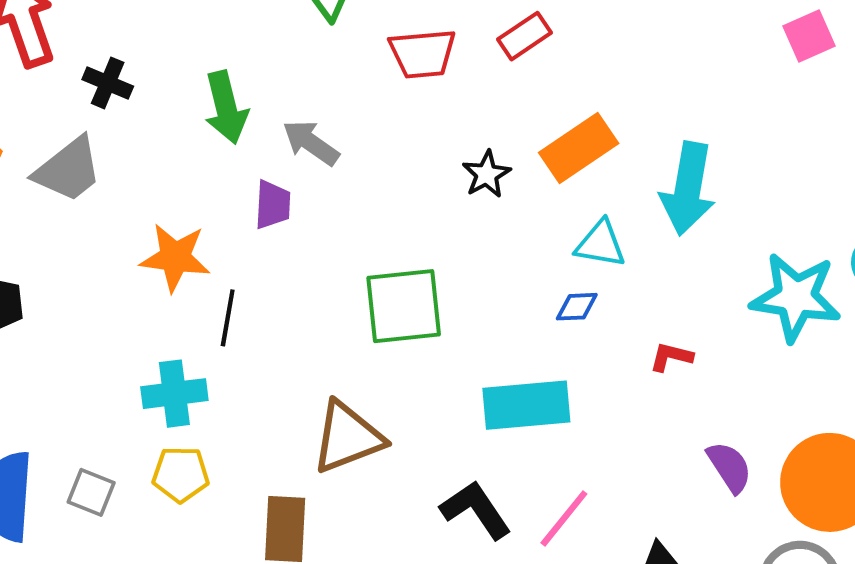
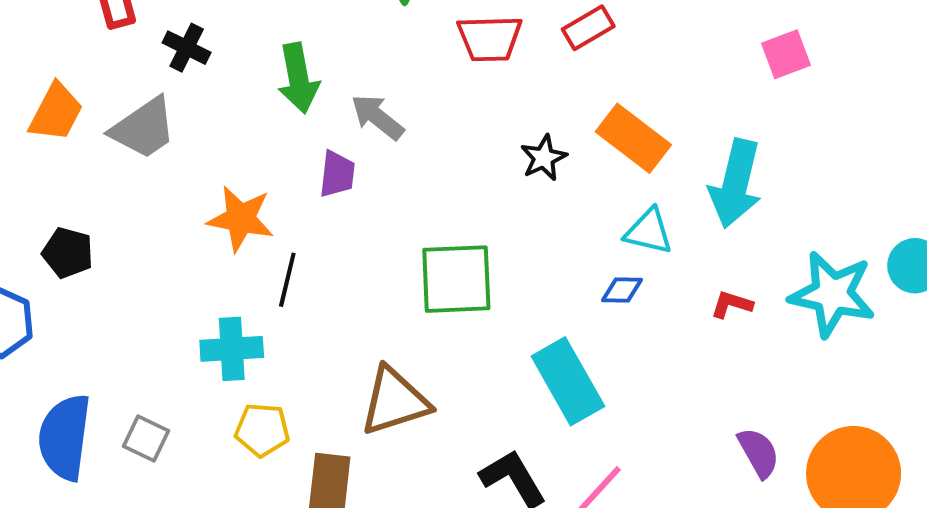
pink square: (809, 36) -> (786, 54), moved
orange rectangle: (579, 148) -> (633, 138), turned 68
red L-shape: (671, 357) -> (732, 304), moved
cyan rectangle: (526, 405) -> (568, 381), turned 62
yellow pentagon: (181, 474) -> (262, 430), moved

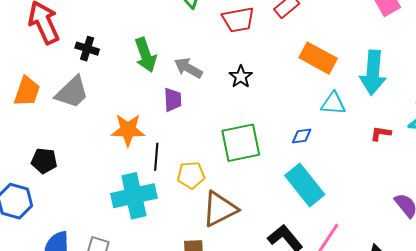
black star: (544, 158) -> (241, 77), moved
blue diamond: (622, 290) -> (302, 136), moved
cyan cross: (232, 349) -> (134, 196), size x1.4
yellow pentagon: (262, 430) -> (191, 175), moved

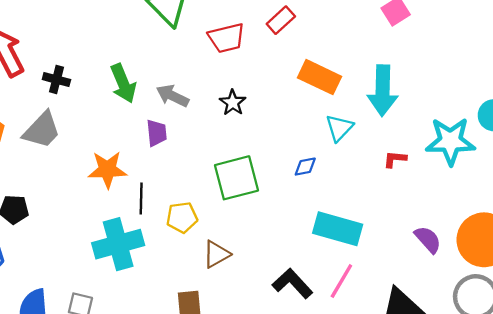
cyan triangle: (333, 104) -> (339, 128), turned -48
cyan rectangle: (305, 185) -> (338, 229), moved, turned -33
brown triangle: (220, 209) -> (216, 254), size x0.7

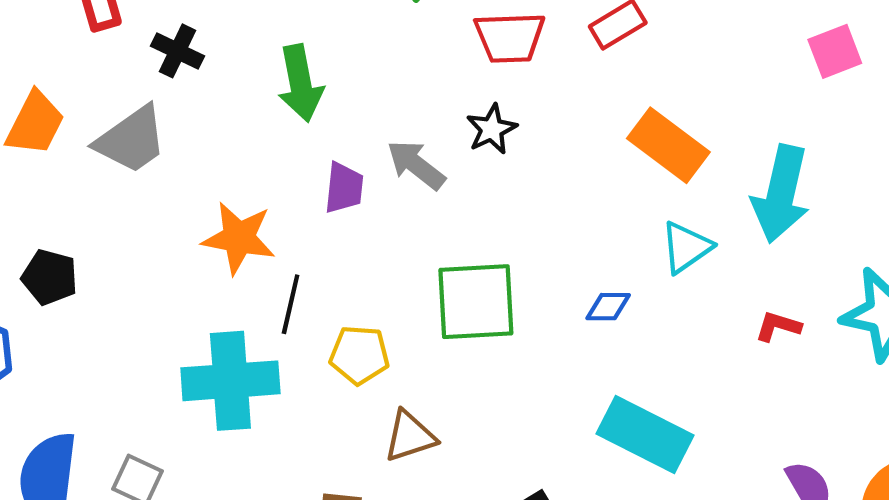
gray arrow: (172, 96) -> (416, 165), moved
black star: (233, 103) -> (492, 129), moved

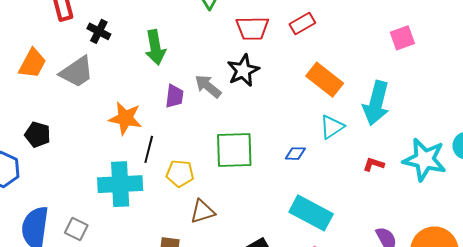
black star: (492, 129) -> (243, 70), size x1.4

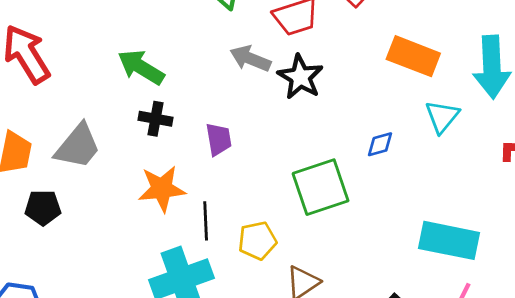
black cross: (99, 31) -> (155, 119), moved
green arrow: (155, 47) -> (141, 67), moved, turned 148
gray arrow: (208, 86) -> (250, 59), moved
black pentagon: (38, 135) -> (43, 208), moved
blue diamond: (295, 154) -> (380, 144), moved

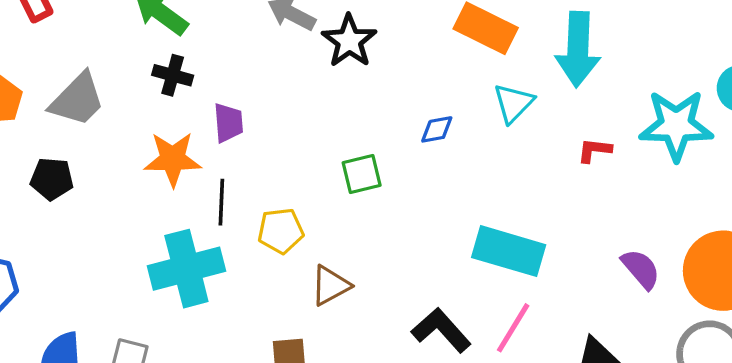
purple trapezoid: (219, 139) -> (228, 123), moved
green square: (321, 187) -> (362, 174), size x0.6
black pentagon: (43, 208) -> (52, 179), moved

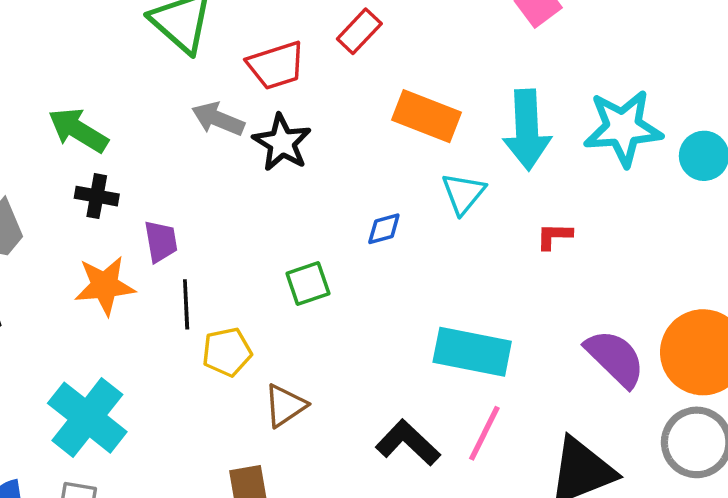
cyan star: (676, 125) -> (623, 128), moved
black line: (221, 202) -> (186, 304), moved
cyan cross: (186, 269) -> (87, 418), moved, turned -32
purple semicircle: (641, 269) -> (615, 358), size x1.4

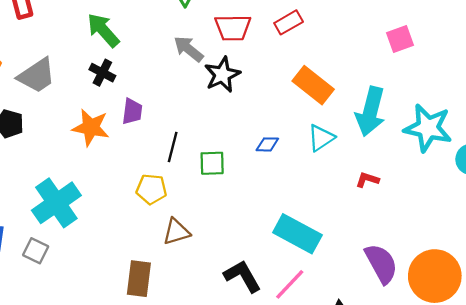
black line: (186, 304) -> (173, 147), moved

